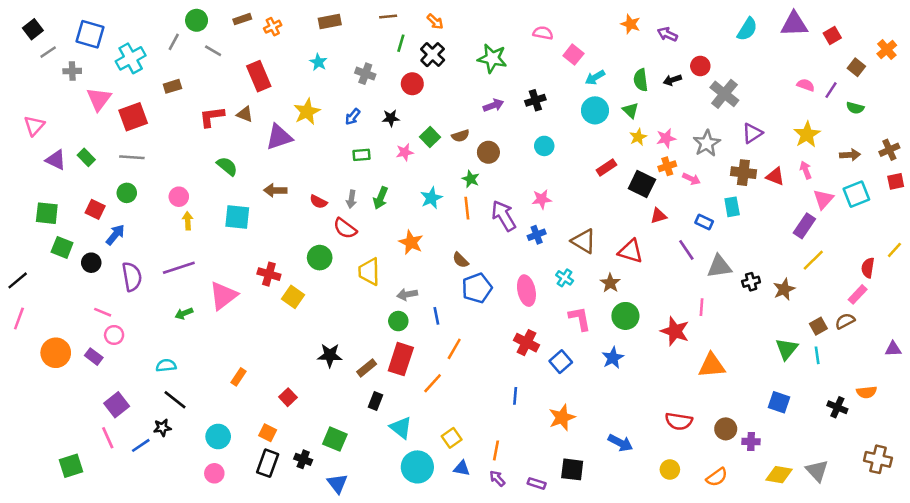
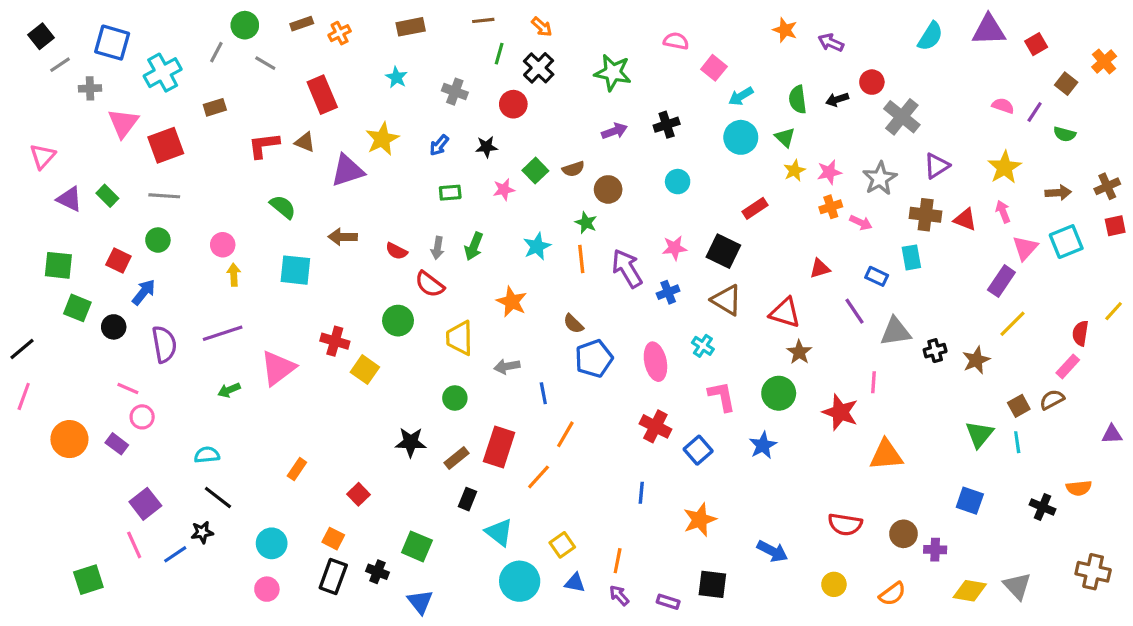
black square: (642, 184) -> (723, 251), moved
brown star: (610, 283) -> (799, 352), moved
green circle: (398, 321) -> (455, 398), moved

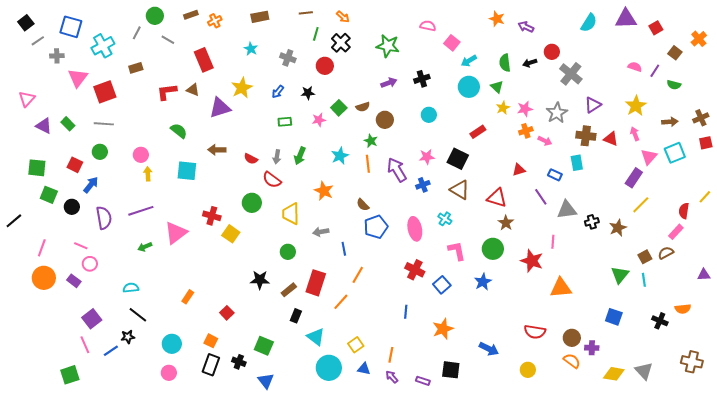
pink line: (24, 396) -> (42, 248), moved
green square: (88, 580) -> (70, 375), moved
orange semicircle: (892, 594) -> (572, 361), moved, turned -108

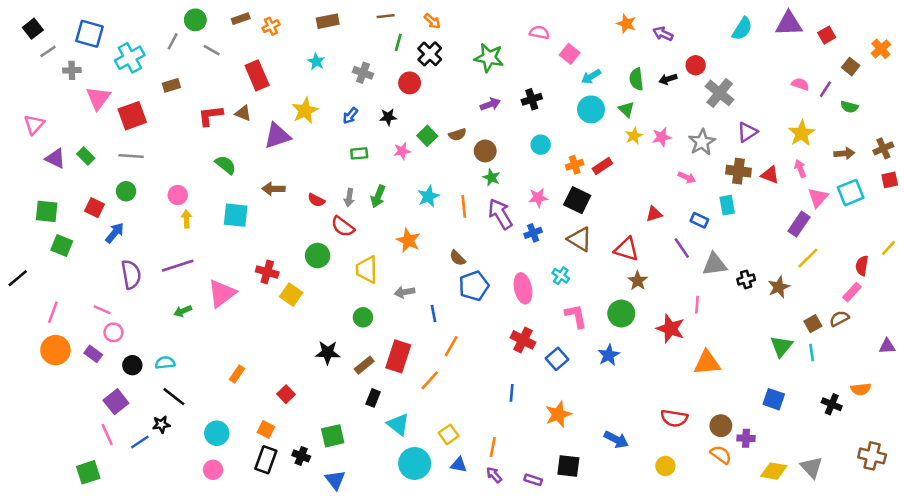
orange cross: (526, 131) -> (575, 165), moved
green star: (371, 141) -> (491, 177), moved
black circle: (72, 207) -> (132, 365), moved
green square: (264, 346) -> (333, 436), turned -36

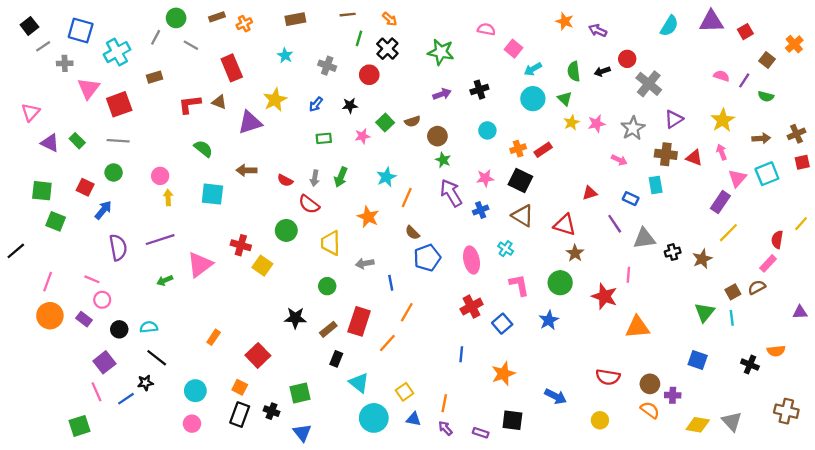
orange line: (464, 206) -> (407, 197), moved, turned 30
red cross: (523, 340) -> (472, 307), turned 35
red square: (286, 394) -> (258, 355), size x1.5

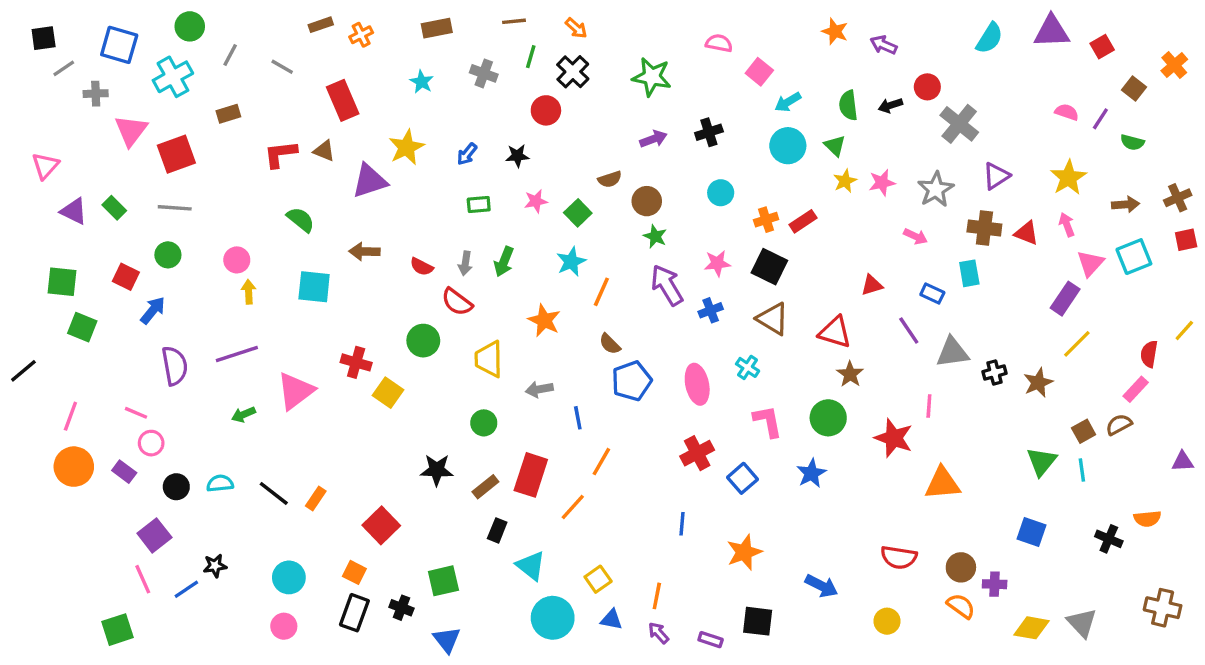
green circle: (176, 18) -> (190, 26), moved
black square: (29, 26) -> (44, 38), turned 30
gray cross: (327, 66) -> (484, 73), moved
green square: (385, 122) -> (578, 213), moved
black line: (157, 358) -> (274, 493), moved

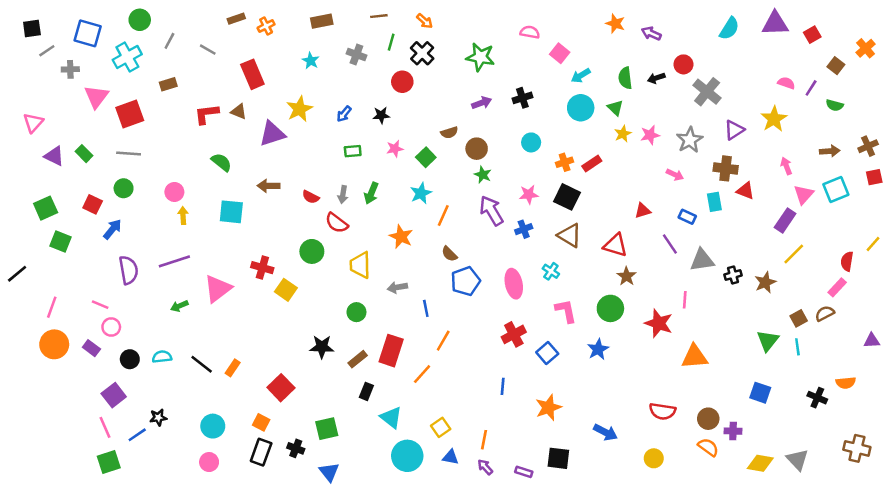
yellow star: (1068, 178) -> (774, 119), moved
red triangle: (1026, 233) -> (745, 191), moved
green square: (62, 282) -> (46, 208), turned -30
green square: (118, 630) -> (109, 462), moved

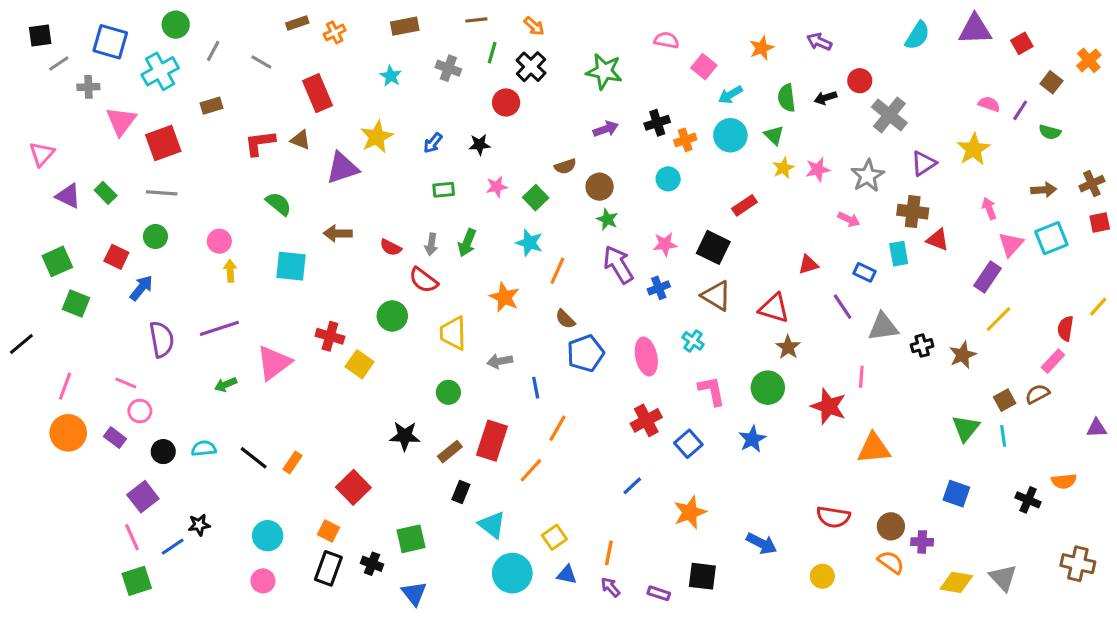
orange star: (615, 24) -> (762, 48), moved, turned 30
orange cross: (565, 162) -> (685, 140), moved
cyan star: (421, 193) -> (529, 243), turned -30
blue line: (503, 386) -> (632, 486), turned 42

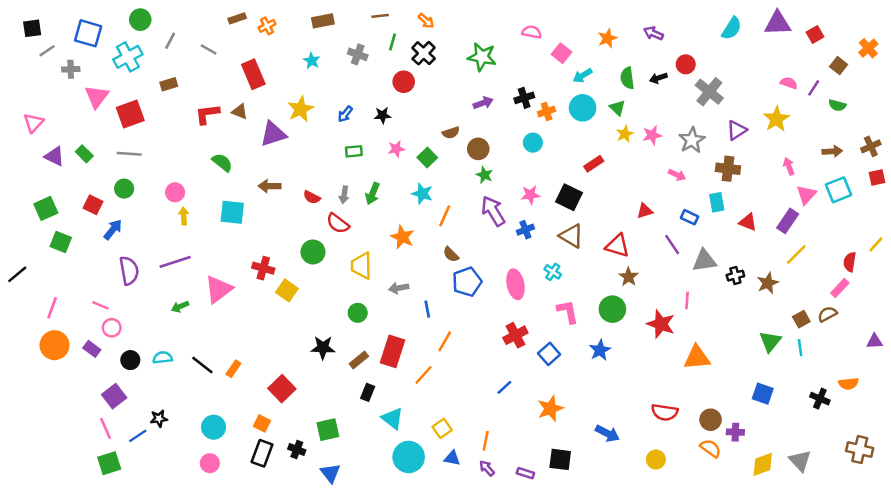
red triangle: (938, 240) -> (748, 222), moved
yellow diamond: (956, 582) -> (763, 464), turned -30

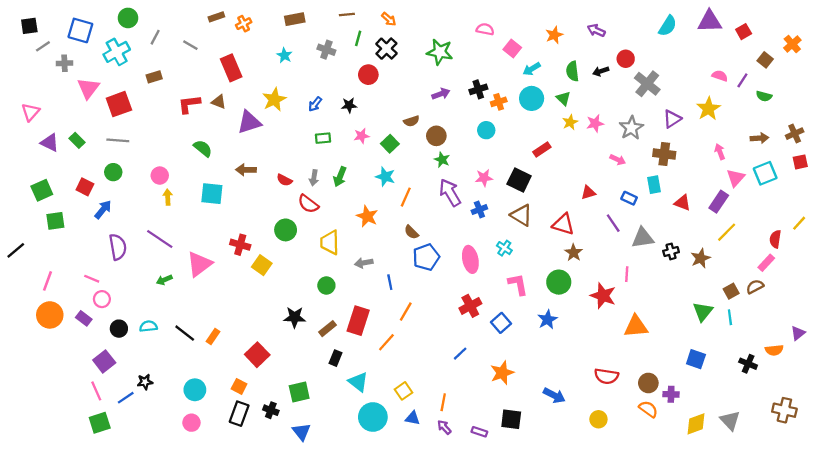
green square: (61, 242) -> (55, 221), turned -30
purple line: (175, 262) -> (160, 239), turned 52
purple triangle: (875, 341) -> (798, 333), moved, turned -35

